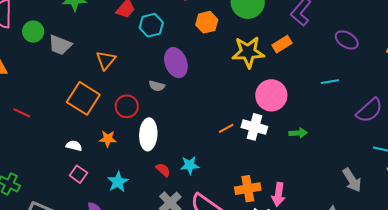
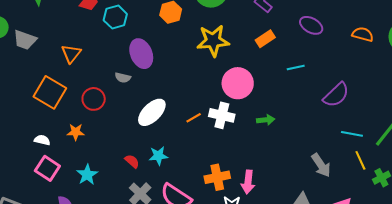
orange rectangle: (282, 44) -> (265, 39), moved
white ellipse: (148, 134) -> (152, 112), moved, turned 44
pink square: (78, 174) -> (47, 168), size x1.4

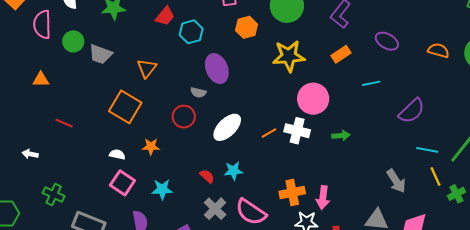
red circle: (94, 99) -> (184, 117), moved
cyan star: (87, 175) -> (162, 189), turned 30

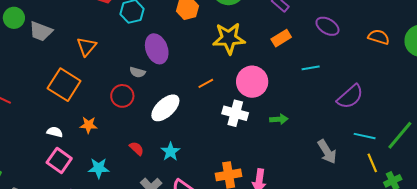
orange line: (269, 133) -> (206, 83), moved
cyan star: (233, 171) -> (170, 152), turned -30
red semicircle: (207, 176) -> (137, 148), moved
gray arrow: (396, 181) -> (327, 152), moved

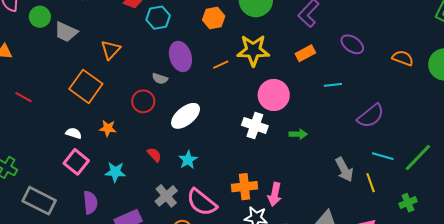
orange line: (206, 83) -> (221, 65), moved
yellow line: (372, 163) -> (371, 183), moved

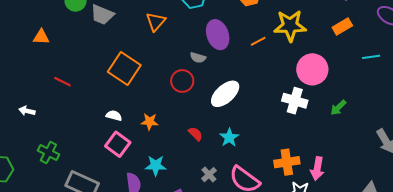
orange triangle: (111, 50) -> (156, 22), moved
orange star: (108, 128) -> (150, 122), moved
green arrow: (298, 134) -> (338, 108), turned 138
cyan star: (115, 172) -> (156, 166), moved
gray cross: (166, 196) -> (209, 175), size x0.7

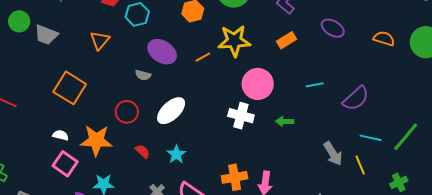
purple ellipse: (218, 35) -> (162, 52), turned -36
cyan line: (371, 57) -> (315, 85), moved
red circle: (182, 81) -> (127, 112), moved
green arrow: (338, 108) -> (285, 121), turned 48
orange star: (150, 122) -> (96, 140), size x1.8

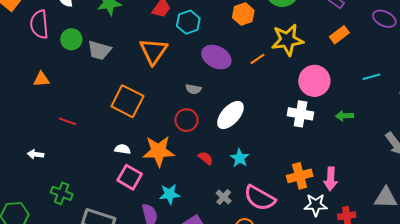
orange triangle: (100, 40) -> (153, 51), size x1.4
gray semicircle: (143, 75) -> (193, 89), moved

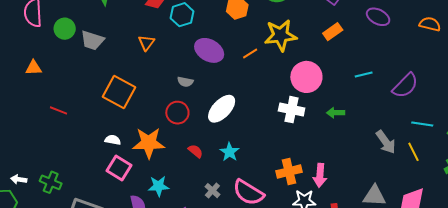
orange triangle: (153, 51) -> (146, 43), size x0.6
white arrow: (36, 154) -> (19, 179), moved

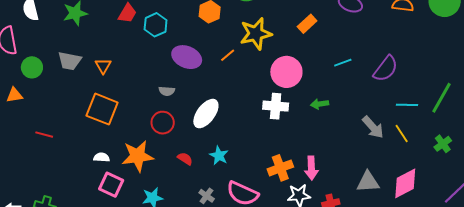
green circle: (65, 29) -> (32, 67), moved
orange triangle: (146, 43) -> (103, 66), moved

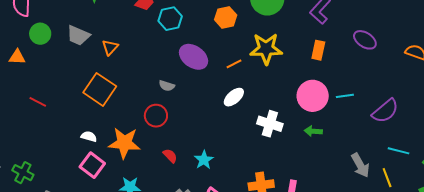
orange rectangle: (307, 24) -> (318, 50), turned -48
pink circle: (286, 72) -> (313, 96), moved
white ellipse: (206, 114) -> (234, 97), moved, size x0.7

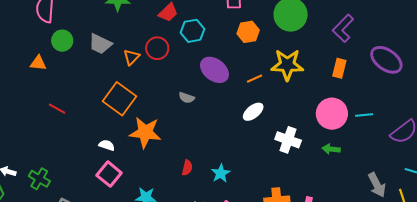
purple ellipse: (365, 40) -> (386, 60), size x1.4
red circle: (156, 116) -> (157, 48), moved
orange star: (124, 143) -> (145, 132), moved
red semicircle: (170, 156) -> (187, 168), turned 56

